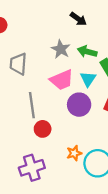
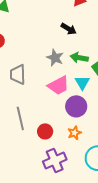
gray line: (32, 105) -> (20, 118), moved
orange star: (74, 153) -> (74, 133), moved
purple cross: (32, 168) -> (55, 161), moved

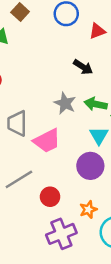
pink trapezoid: (58, 85) -> (47, 141), moved
gray line: (20, 118) -> (19, 179), turned 70
orange star: (74, 133) -> (88, 209), moved

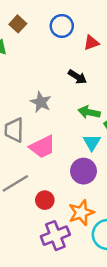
gray star: (65, 103) -> (41, 102), moved
orange star: (88, 209) -> (81, 213), size x1.5

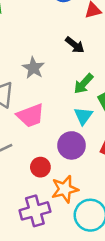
green arrow: (89, 112) -> (84, 84), turned -65
red circle: (45, 200) -> (40, 167), moved

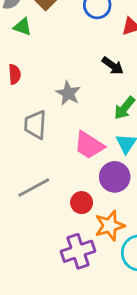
pink trapezoid: (30, 116) -> (89, 145), moved, turned 56

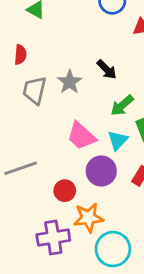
black arrow: (113, 66) -> (107, 69), moved
gray trapezoid: (35, 125) -> (34, 90), moved

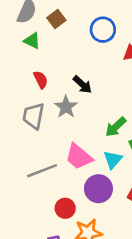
red semicircle: (20, 55) -> (41, 80), moved, turned -30
black arrow: (107, 69) -> (82, 85), moved
gray line: (21, 168) -> (42, 171), moved

